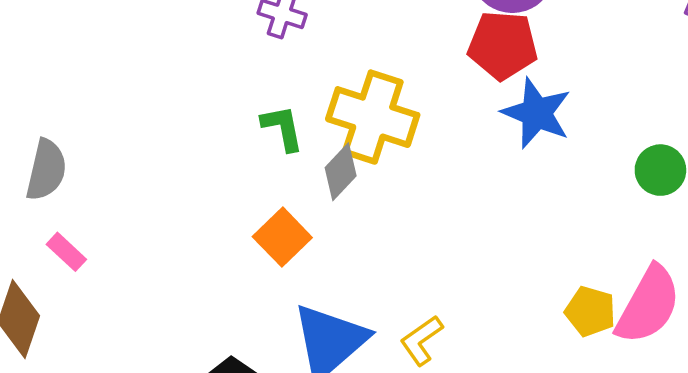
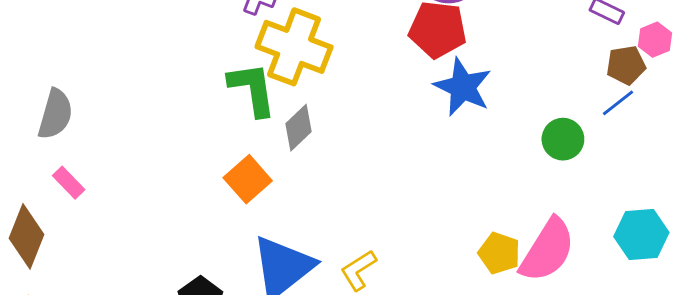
yellow cross: (373, 117) -> (294, 47), moved
green L-shape: (283, 128) -> (252, 89), size x1.4

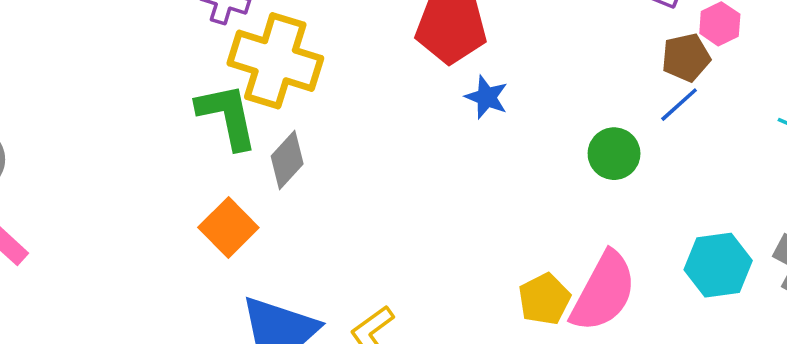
blue star: (463, 87) -> (487, 97), size x0.6
yellow pentagon: (499, 253) -> (544, 299), turned 30

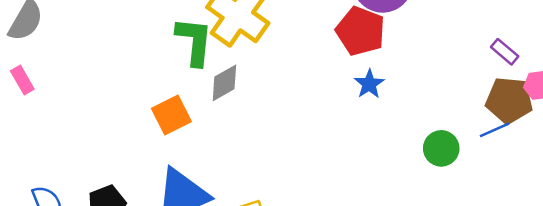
brown pentagon: (686, 57) -> (509, 100), size x1.4

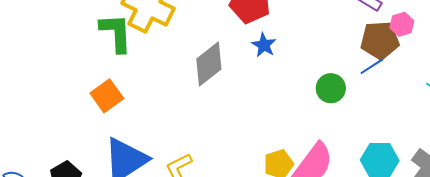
gray diamond: (224, 83) -> (209, 64), moved, size x1.4

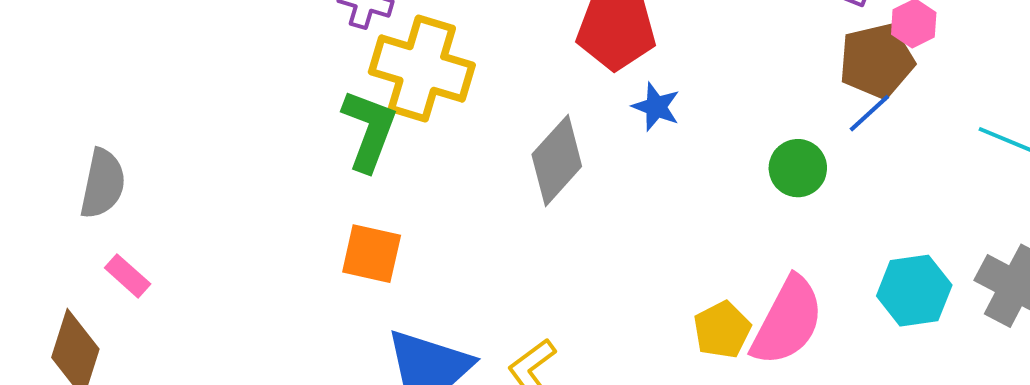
green L-shape: (116, 33) -> (369, 130), turned 33
orange square: (107, 96) -> (372, 254), turned -32

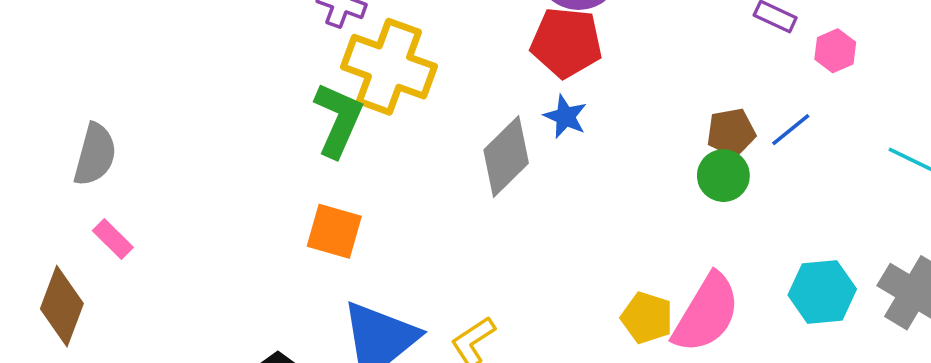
brown pentagon: (877, 61) -> (731, 132), moved, size x0.7
blue star: (656, 107) -> (565, 117), moved
yellow pentagon: (722, 330) -> (647, 318), turned -30

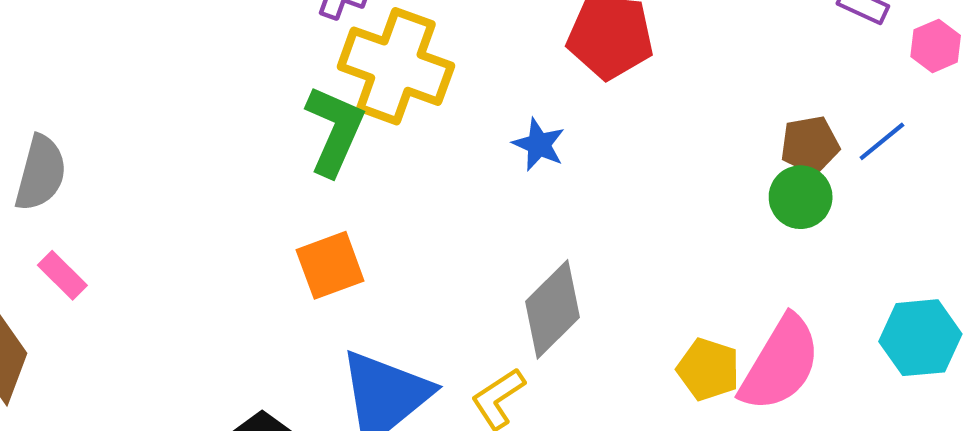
blue star: (565, 117) -> (539, 145), moved
gray diamond: (506, 156) -> (552, 309), moved
orange square: (334, 231) -> (330, 265), turned -36

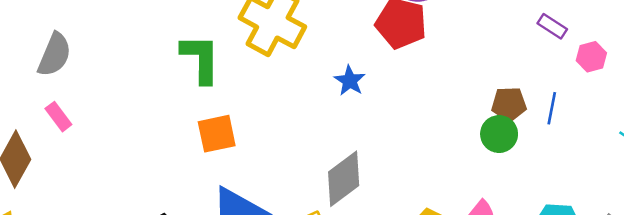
green L-shape: (335, 130) -> (201, 59), moved, turned -32
blue line: (882, 141) -> (552, 108), turned -48

